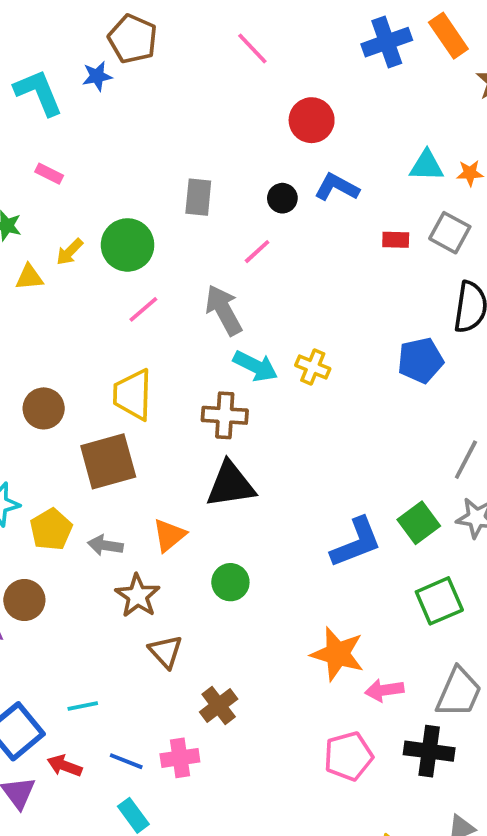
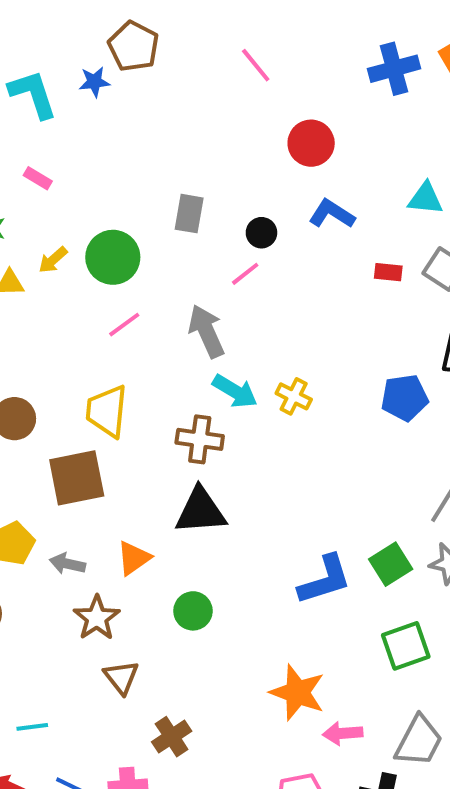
black circle: (282, 198) -> (261, 233), moved

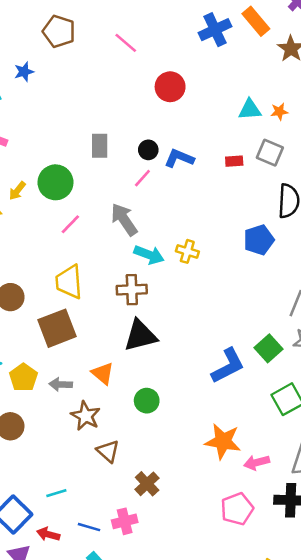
brown pentagon: (134, 46) -> (59, 31), moved
blue L-shape: (332, 214) -> (179, 158), moved
orange triangle: (134, 558) -> (103, 373), turned -35

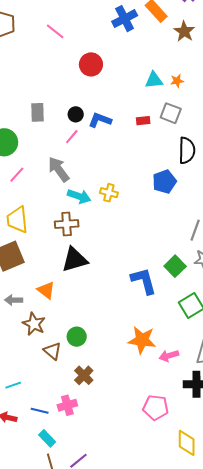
blue L-shape: (228, 366) -> (144, 281), turned -76
green circle: (147, 401) -> (77, 337), moved
pink pentagon: (237, 509) -> (156, 407), moved, turned 30

